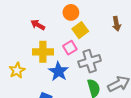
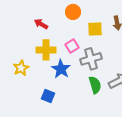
yellow square: (80, 30) -> (95, 29), moved, turned 35

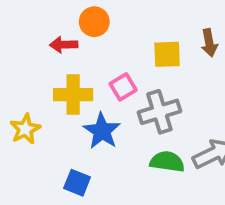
orange circle: (73, 12) -> (94, 22), moved
red arrow: (41, 24) -> (64, 45), turned -32
green semicircle: (95, 85) -> (167, 162), turned -66

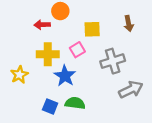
yellow square: (167, 54) -> (92, 29), moved
gray cross: (159, 112) -> (113, 61), moved
green semicircle: (167, 162) -> (75, 103), moved

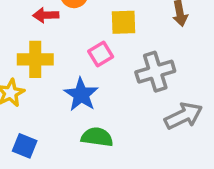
yellow cross: (48, 54) -> (35, 59), moved
blue square: (50, 107) -> (25, 146), moved

